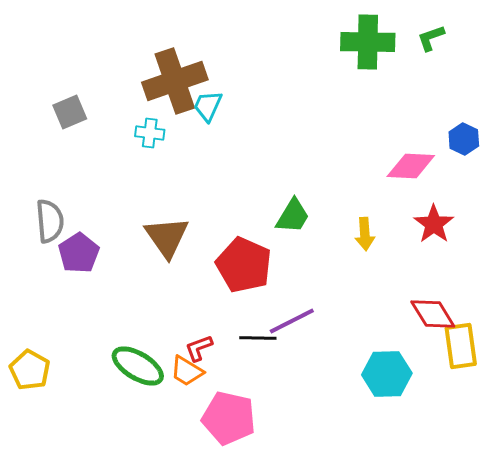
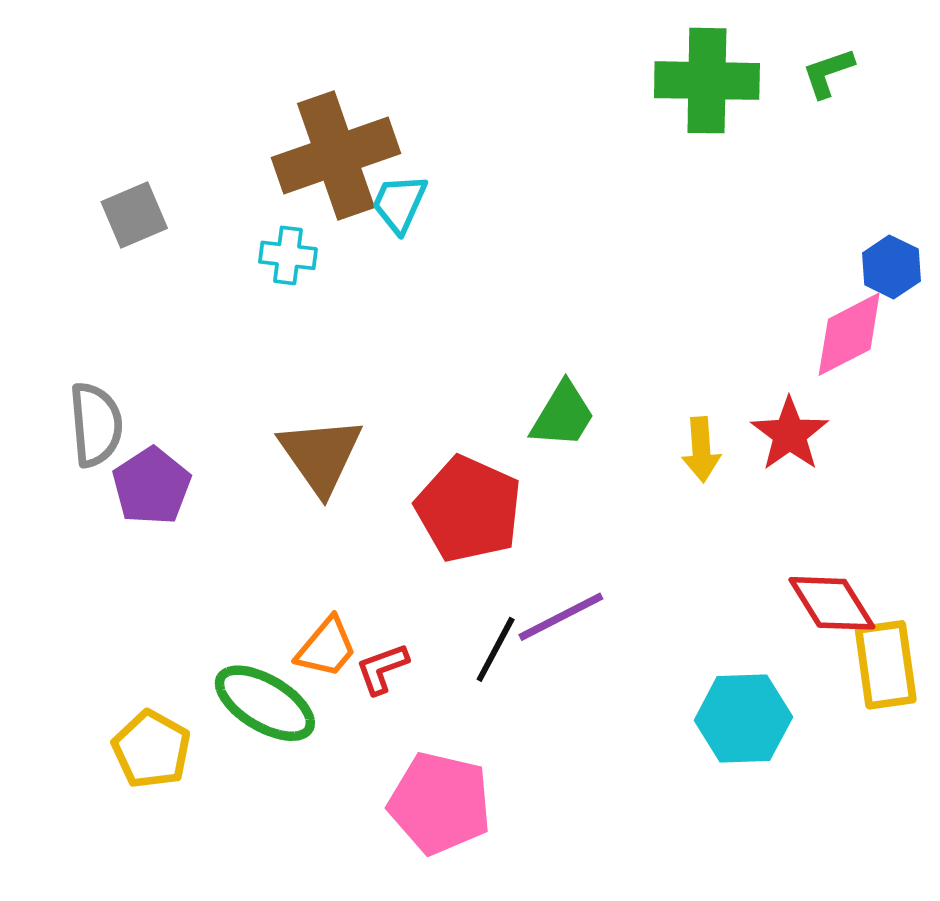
pink diamond: (411, 166) -> (849, 334), moved, turned -30
red star: (434, 224) -> (790, 434), moved
black line: (258, 338) -> (496, 649), turned -63
yellow pentagon: (30, 370) -> (152, 749), moved
orange trapezoid: (187, 371) -> (326, 647), moved, turned -81

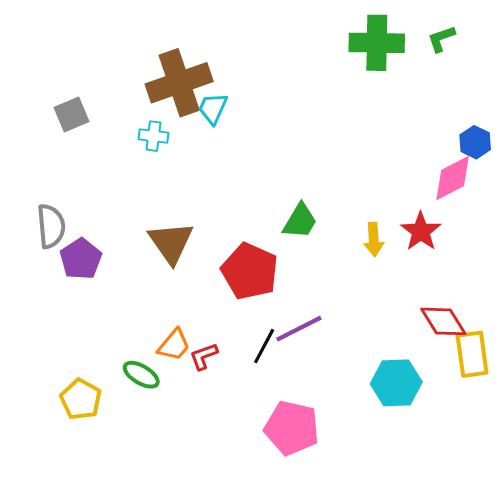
green ellipse: (265, 703) -> (141, 375), size x0.7
pink pentagon: (440, 803) -> (292, 428), moved

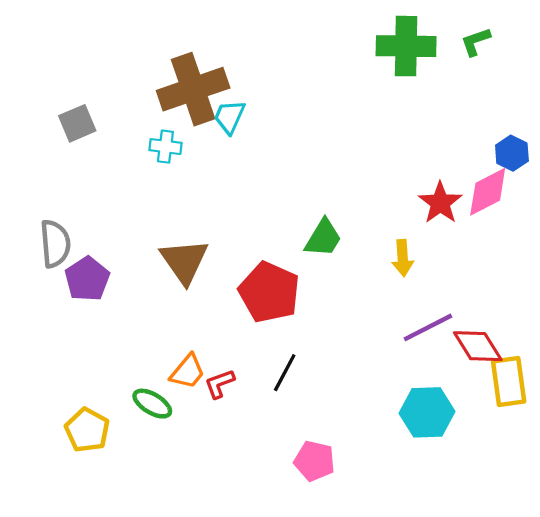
red star: (421, 231) -> (440, 203), moved
purple line: (299, 329) -> (428, 327), moved
pink pentagon: (292, 428) -> (314, 461), size x0.7

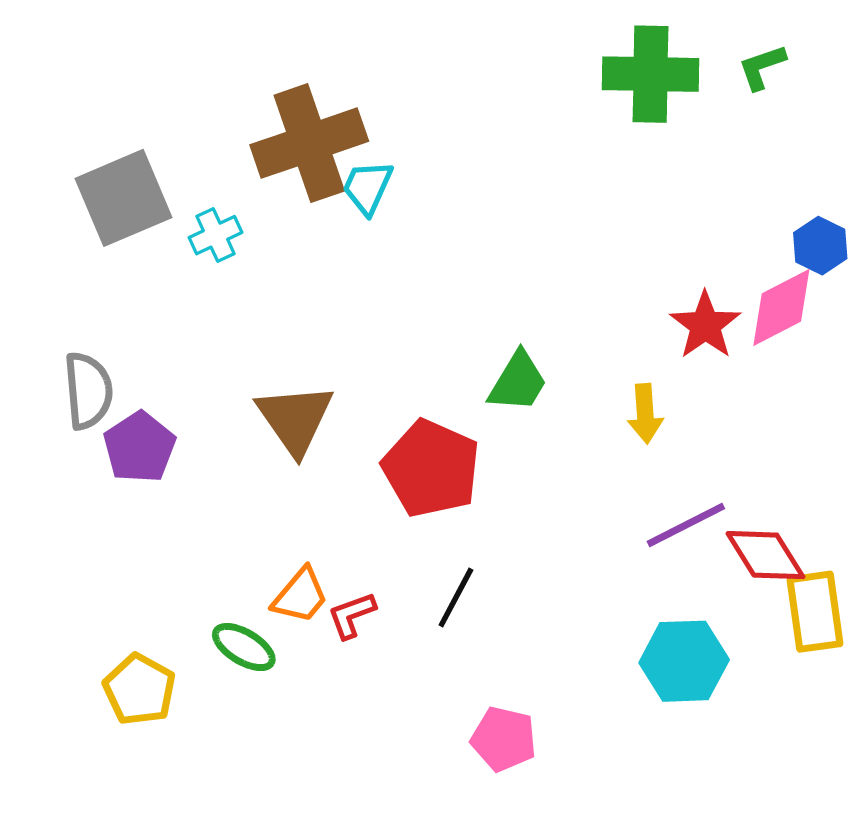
gray square: (77, 123) -> (124, 198), size x1.6
cyan cross: (165, 147) -> (215, 235), moved, turned -32

